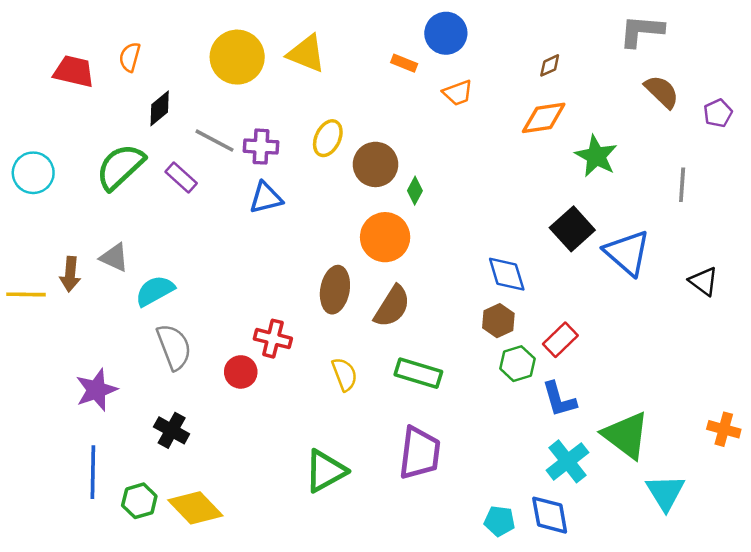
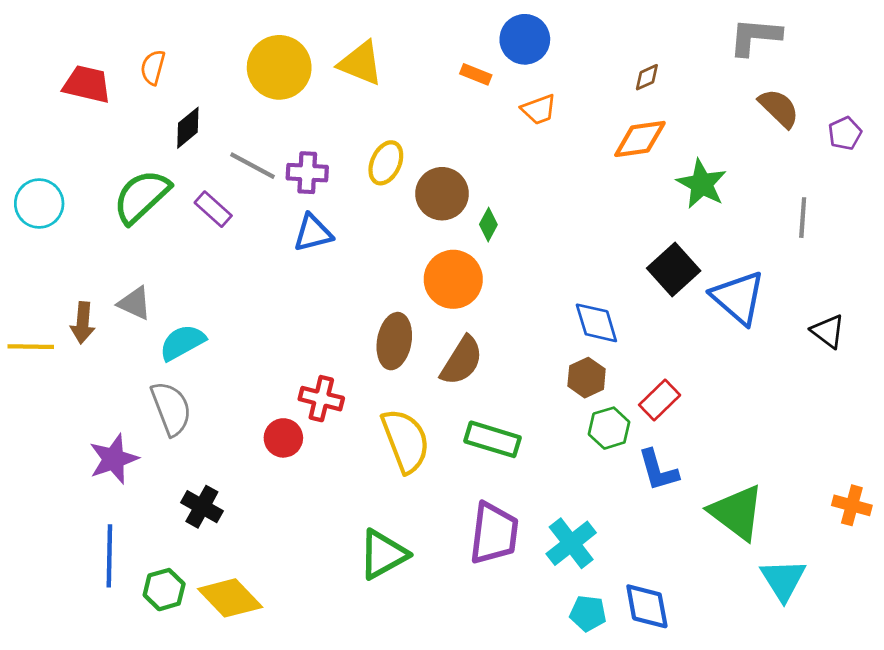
gray semicircle: (174, 347) -> (171, 408), moved
yellow semicircle: (344, 374) -> (406, 441), size x1.6
cyan cross: (568, 461) -> (571, 543), moved

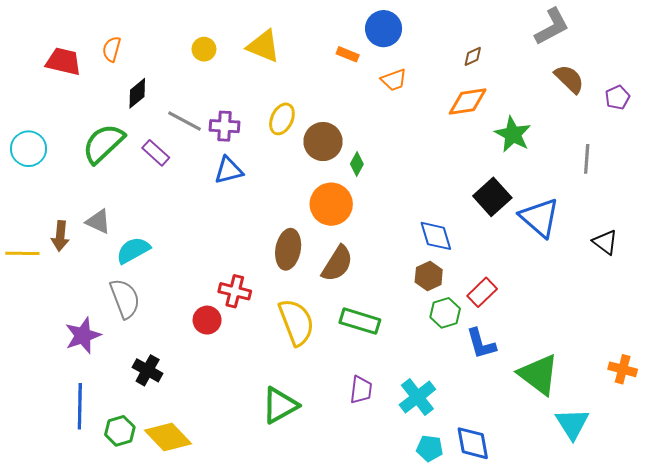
gray L-shape: (755, 36) -> (552, 27), turned 147
yellow circle: (279, 67) -> (204, 49), size x0.5
purple trapezoid: (494, 533) -> (361, 390), size x0.6

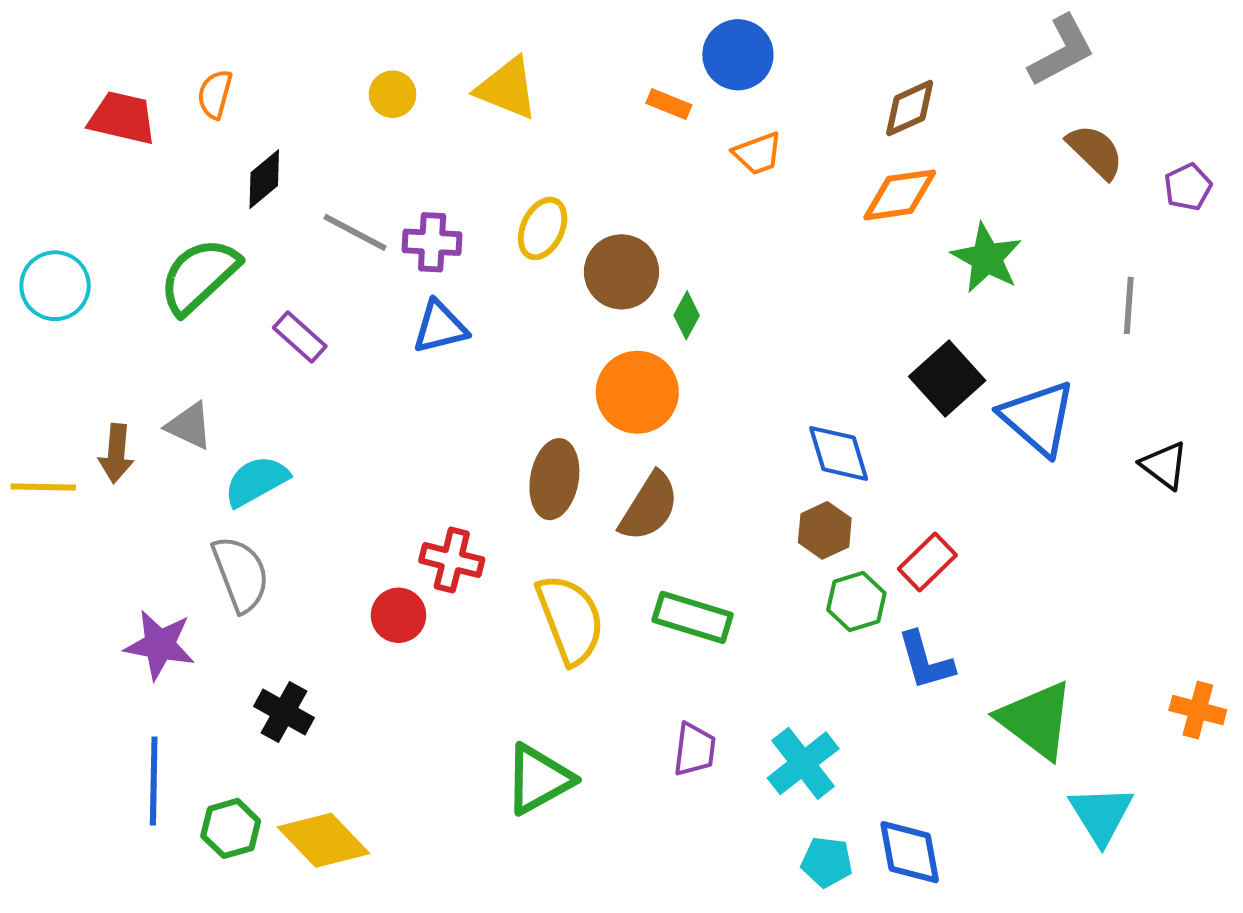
brown diamond: (473, 56) -> (910, 108), size x1.5
purple rectangle: (156, 153) -> (300, 337), moved
purple star: (83, 335) -> (160, 645), turned 30

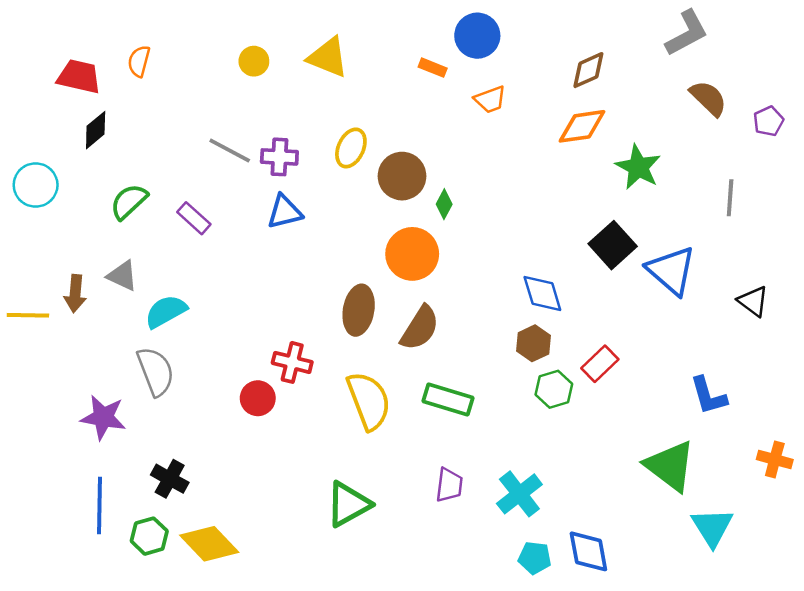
black diamond: (264, 179) -> (96, 130), moved
green semicircle: (199, 276) -> (129, 202), moved, size x0.7
blue L-shape: (925, 661) -> (708, 396), moved
black cross: (284, 712) -> (170, 479), moved

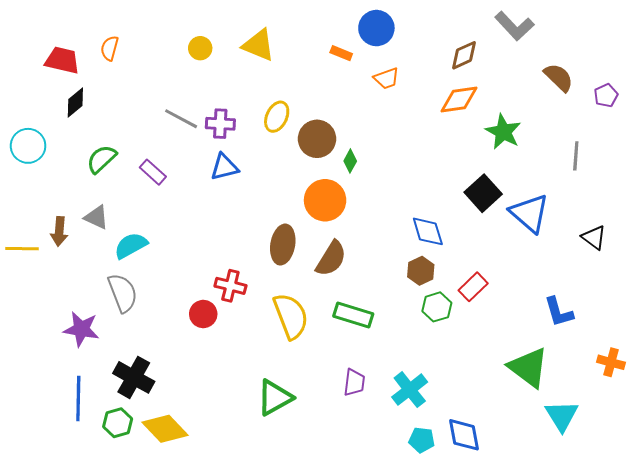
gray L-shape: (687, 33) -> (514, 26), moved, turned 75
black cross: (170, 479) -> (134, 377), size x1.4

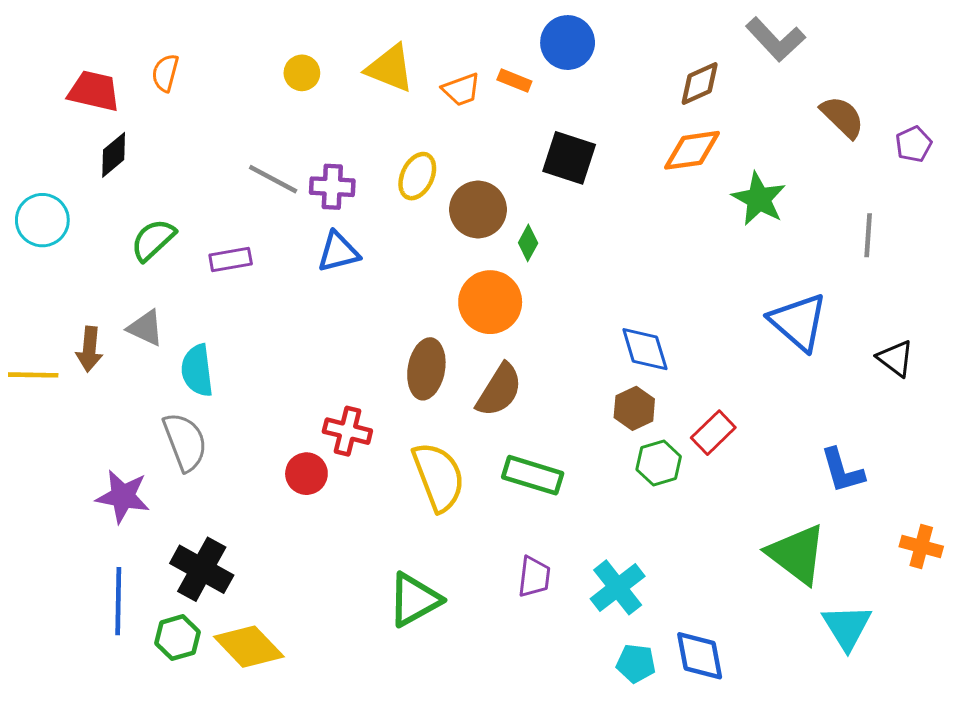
orange trapezoid: (386, 78) -> (461, 90), moved
purple rectangle: (153, 172) -> (231, 260), turned -52
black square: (483, 193) -> (569, 158), moved, turned -30
cyan semicircle: (131, 246) -> (197, 370), turned -68

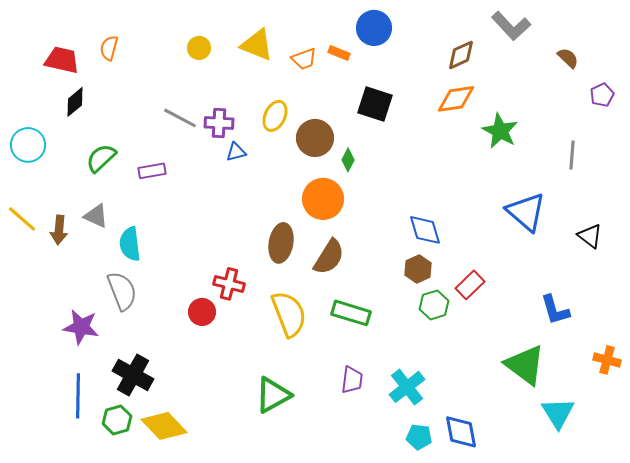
brown semicircle: (842, 117) -> (568, 58), moved, size x0.7
blue triangle: (338, 252) -> (236, 152), moved, size x0.7
yellow line: (33, 375) -> (22, 219), moved, turned 40

